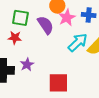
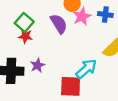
green square: (20, 18) -> (24, 22), moved, turned 30
cyan arrow: (78, 42) -> (86, 69), moved

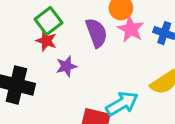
pink star: (82, 16) -> (131, 29), turned -30
purple star: (38, 65) -> (66, 66), moved

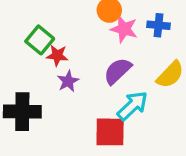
purple semicircle: (96, 33) -> (118, 71), moved, turned -100
red star: (46, 41) -> (57, 55), moved

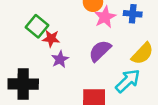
pink star: (124, 29) -> (105, 17), turned 30
cyan arrow: (132, 106) -> (128, 81), moved

